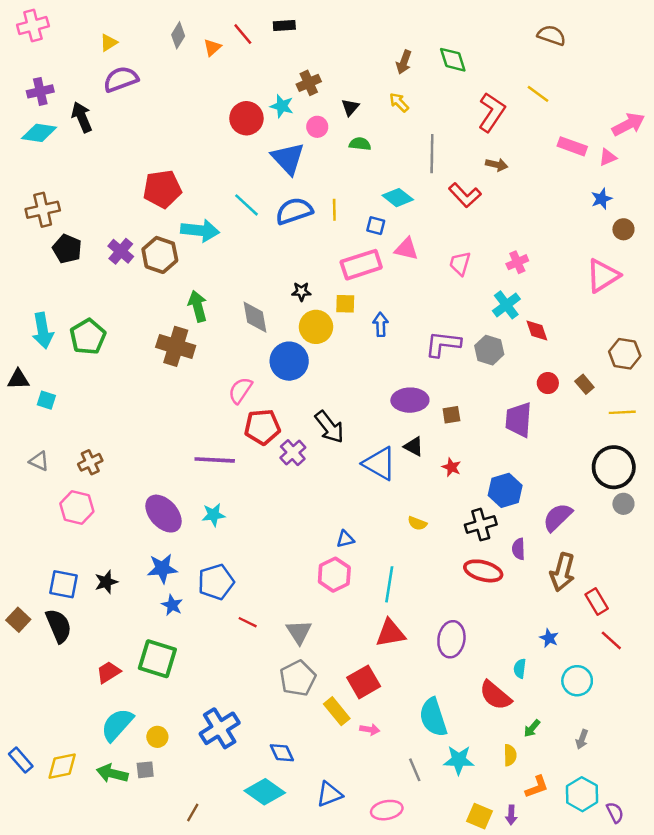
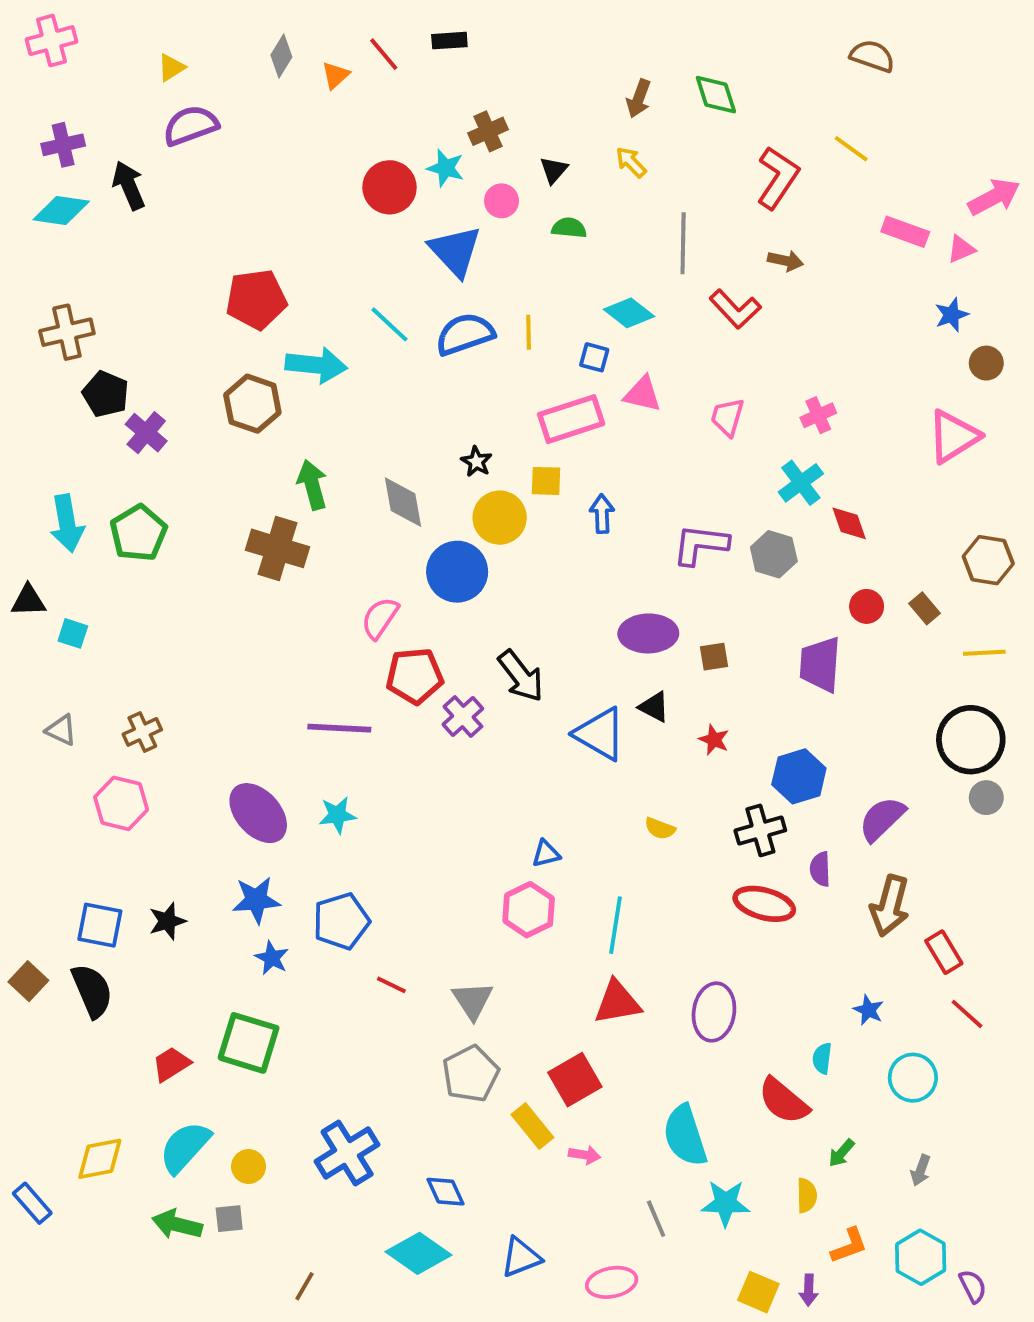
purple cross: (121, 251) -> (146, 433), moved
black star: (301, 292) -> (476, 462), turned 30
yellow diamond: (62, 766) -> (100, 1159), moved

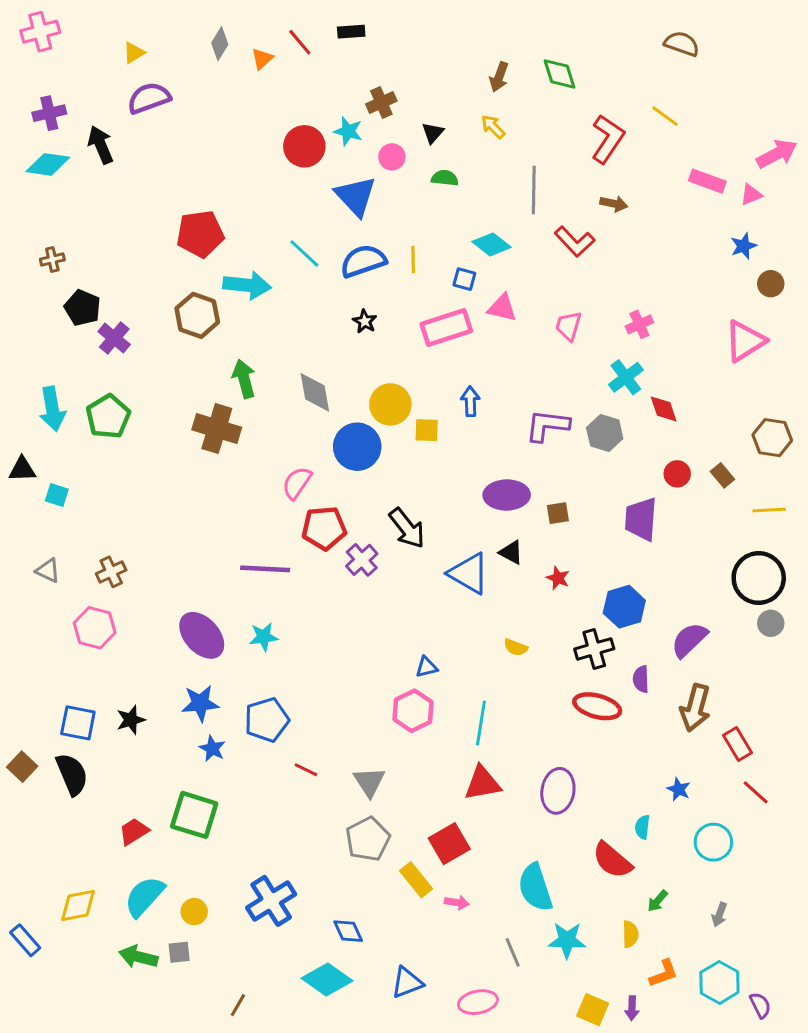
brown cross: (67, 332) -> (52, 260), size x0.6
black star: (476, 462) -> (365, 321), moved
yellow square: (546, 481) -> (427, 430), moved

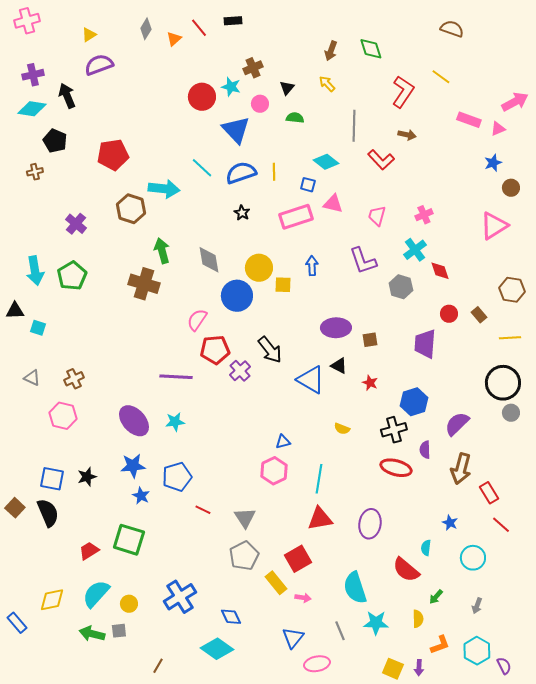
red pentagon: (200, 234) -> (113, 155), moved
black pentagon: (83, 308) -> (55, 141), moved
purple L-shape: (547, 426) -> (363, 261), moved, turned -116
blue triangle: (407, 982) -> (293, 638), moved, turned -30

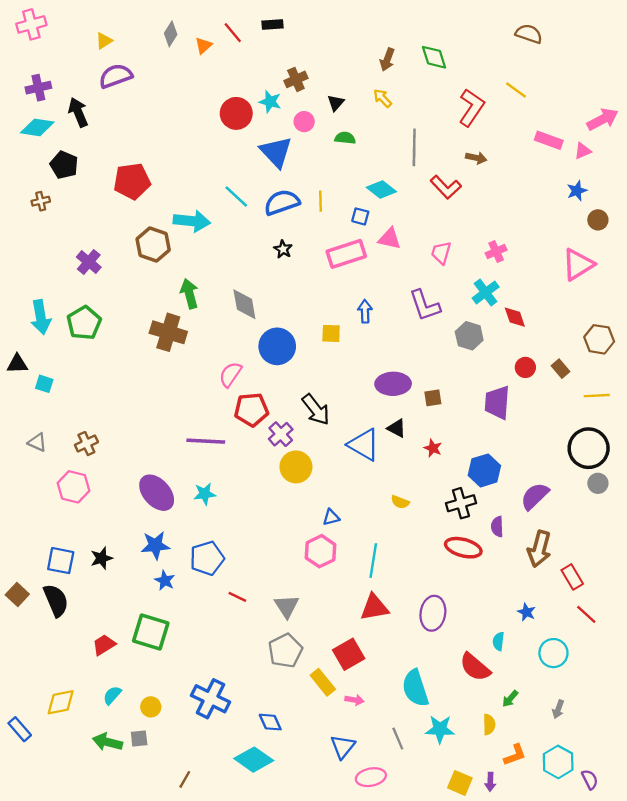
yellow circle: (259, 268) -> (296, 467), moved
cyan semicircle: (96, 594) -> (112, 695), size x0.6
blue cross: (180, 597) -> (210, 699), turned -32

